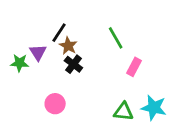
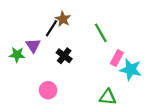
brown star: (68, 46) -> (63, 19), moved
cyan star: (154, 108) -> (131, 70), moved

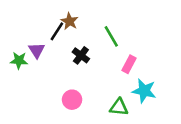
black cross: (64, 56) -> (81, 55), moved
cyan star: (131, 70) -> (144, 91), moved
pink circle: (48, 90) -> (72, 100), moved

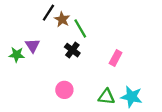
black line: (57, 31) -> (48, 13), moved
green line: (111, 36) -> (80, 28), moved
cyan star: (144, 91) -> (132, 97), moved

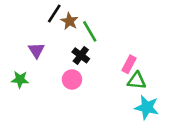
green star: (17, 55) -> (20, 79), moved
pink circle: (64, 90) -> (72, 79), moved
green triangle: (106, 97) -> (137, 81), moved

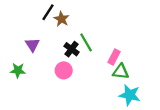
green line: (90, 31) -> (86, 42), moved

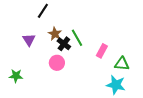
brown star: (61, 19) -> (55, 34), moved
green star: (18, 70) -> (16, 76), moved
green triangle: (121, 72) -> (122, 64), moved

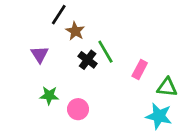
brown star: (55, 34) -> (75, 31), moved
pink circle: (57, 63) -> (78, 109), moved
green star: (16, 76) -> (49, 95), moved

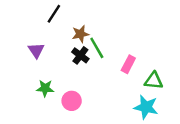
brown star: (75, 31) -> (80, 34), moved, turned 30

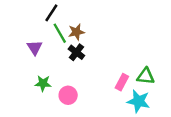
green line: (97, 48) -> (60, 33), moved
pink rectangle: (128, 64) -> (122, 82), moved

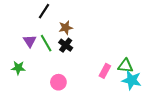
green line: (60, 33) -> (46, 43), moved
green star: (43, 83) -> (18, 68), moved
cyan star: (139, 101) -> (132, 80), moved

